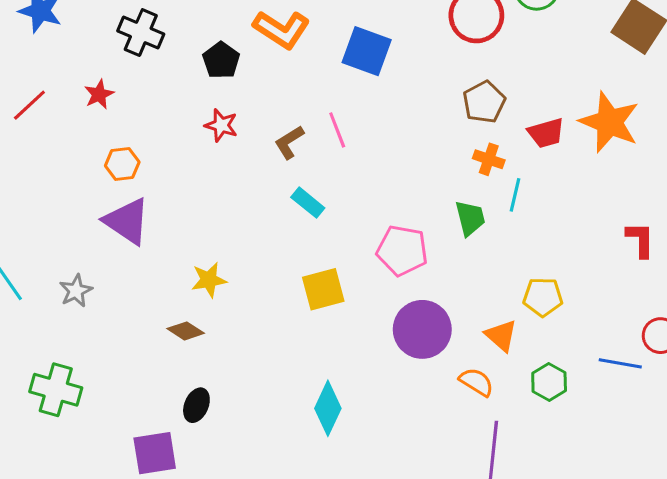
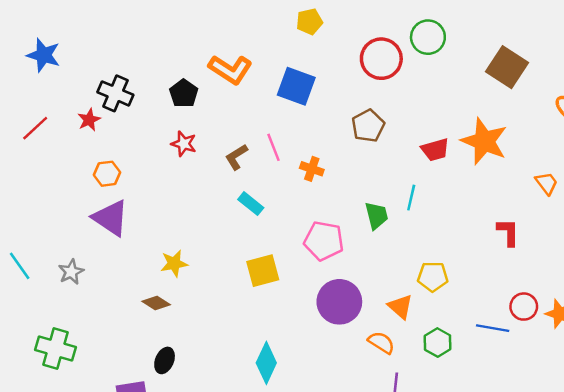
black cross: (141, 32) -> (115, 93), moved
brown pentagon: (484, 102) -> (368, 126), moved
orange cross: (489, 159) -> (312, 169), moved

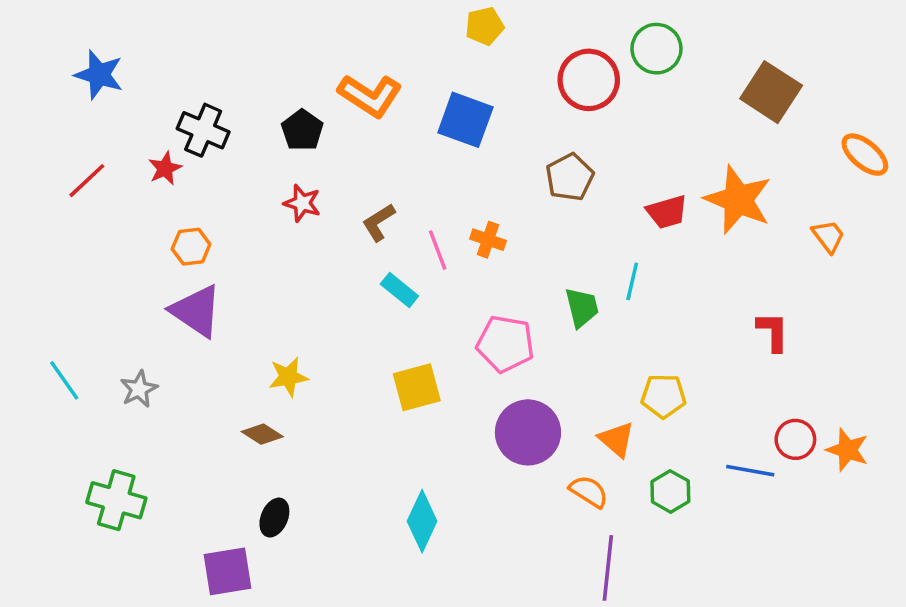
pink line: (273, 147) -> (438, 250), moved
orange trapezoid: (547, 183) -> (828, 236), moved

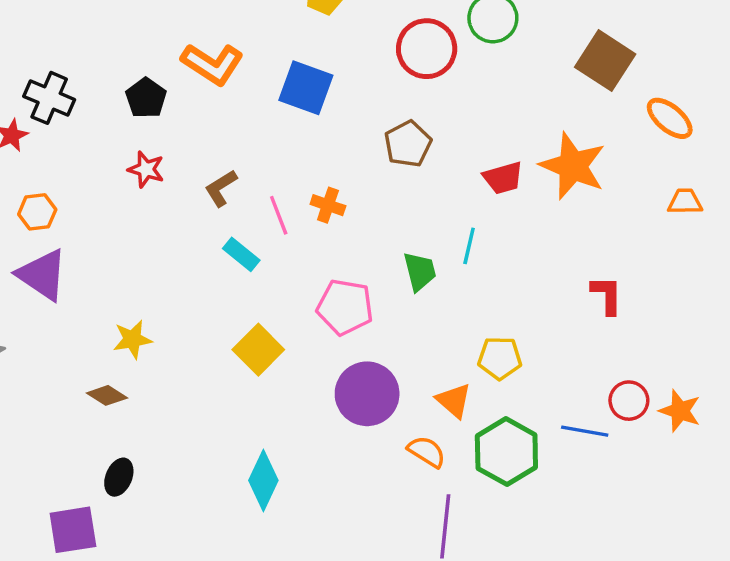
orange ellipse: (865, 155) -> (670, 118), moved
orange trapezoid: (828, 236) -> (685, 202), moved, turned -54
yellow square: (417, 387) -> (258, 350), turned -30
green hexagon: (670, 491) -> (506, 452), size x1.6

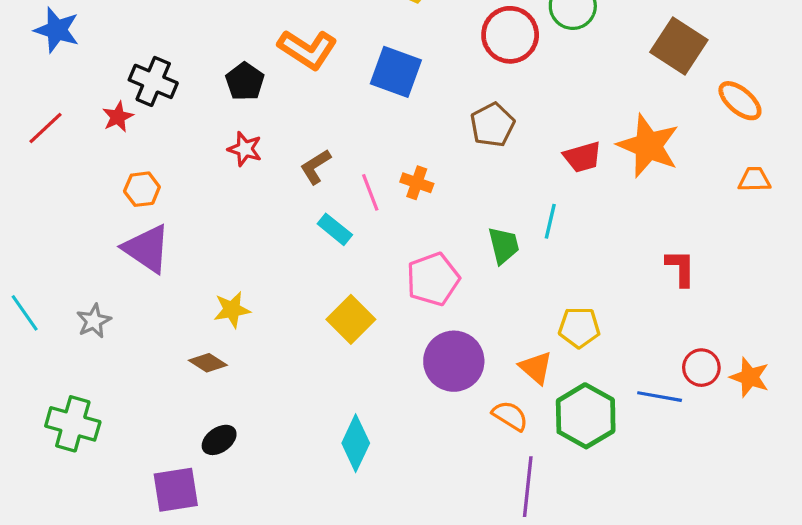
pink pentagon: (345, 307) -> (433, 279), turned -30
black ellipse: (119, 477) -> (219, 440), turned 32

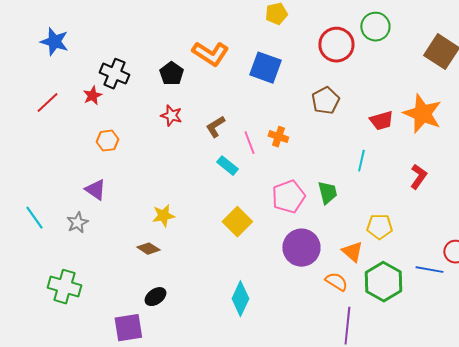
green trapezoid: (504, 245) -> (327, 193), moved
purple triangle: (147, 249) -> (95, 190), moved, size x0.7
red L-shape: (680, 268) -> (418, 177), moved, turned 35

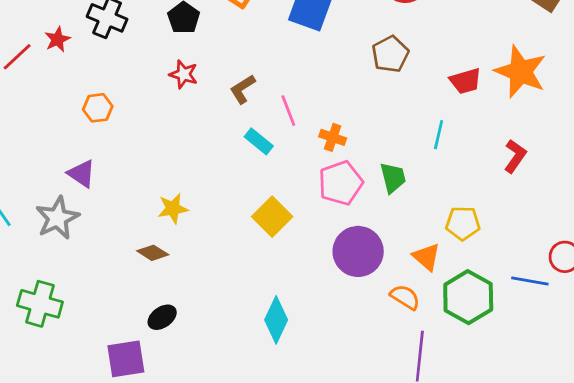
red star: (92, 96) -> (57, 39), moved
orange cross: (278, 137) -> (333, 137), moved
gray star: (77, 223) -> (57, 218), size x1.5

